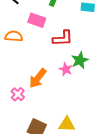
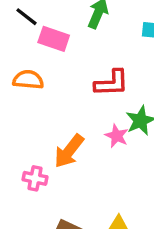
pink rectangle: (37, 20) -> (54, 39), moved
pink cross: (18, 94) -> (35, 178), turned -32

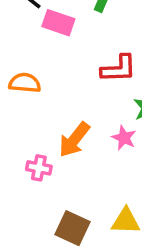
orange semicircle: (28, 80) -> (25, 83), moved
pink star: (117, 136) -> (124, 138), moved

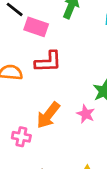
red L-shape: (119, 69) -> (48, 62), moved

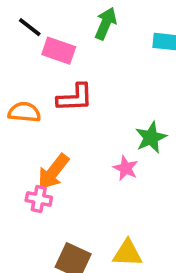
orange arrow: (48, 115) -> (53, 172), moved

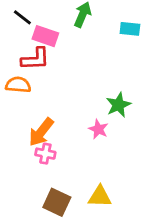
red L-shape: (75, 98) -> (35, 59), moved
pink cross: (39, 199) -> (45, 154), moved

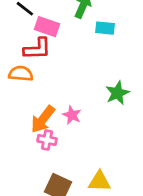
cyan rectangle: (130, 29) -> (105, 28), moved
pink star: (98, 129) -> (72, 115), moved

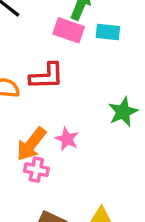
pink rectangle: (47, 27) -> (69, 30), moved
red L-shape: (37, 49) -> (47, 76), moved

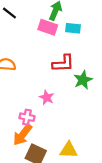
red L-shape: (47, 76) -> (63, 63), moved
orange arrow: (31, 144) -> (23, 135), moved

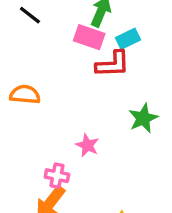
cyan rectangle: (73, 28) -> (128, 39), turned -32
red L-shape: (63, 63) -> (113, 64), moved

